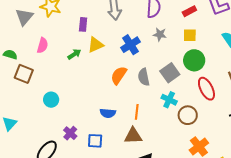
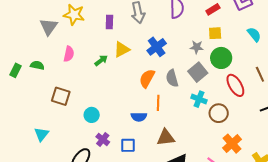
purple rectangle: (83, 24) -> (109, 22), moved
gray star: (160, 34) -> (197, 47), moved
brown square: (24, 74) -> (61, 96), moved
cyan circle: (51, 100) -> (92, 115), moved
orange line: (137, 112) -> (158, 103), moved

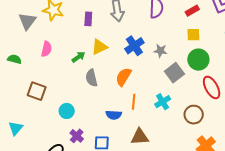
gray star: (197, 47) -> (160, 51), moved
gray semicircle: (172, 78) -> (92, 78), moved
cyan cross: (199, 99) -> (163, 102), moved, turned 35

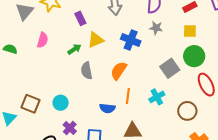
purple rectangle: (88, 19) -> (80, 18), moved, turned -32
blue cross: (134, 46) -> (131, 40), turned -36
gray star: (160, 51) -> (156, 28), moved
brown square: (37, 91) -> (30, 104), moved

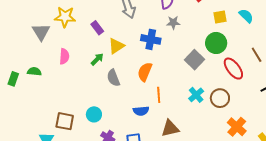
yellow square: (190, 31) -> (220, 17), moved
cyan cross: (157, 97) -> (196, 95), moved

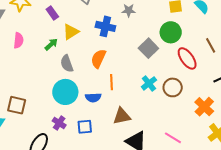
cyan circle: (94, 114) -> (65, 92), moved, size x1.6
orange cross: (237, 127) -> (204, 107), moved

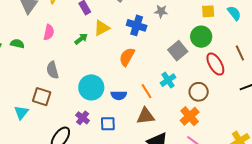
gray semicircle: (67, 64) -> (52, 70), moved
orange line: (111, 82) -> (146, 91), moved, turned -35
cyan cross: (149, 83) -> (168, 80), moved
orange cross: (204, 107) -> (190, 116), moved

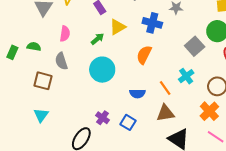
gray semicircle: (52, 70) -> (61, 61), moved
cyan circle: (91, 87) -> (102, 70), moved
brown square: (42, 97) -> (43, 81), moved
blue square: (108, 124) -> (128, 122), turned 35

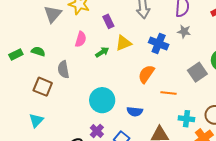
pink semicircle: (65, 34) -> (81, 39), moved
green rectangle: (12, 52) -> (16, 55), turned 32
cyan circle: (102, 70) -> (102, 100), moved
cyan cross: (186, 76) -> (186, 119), moved, turned 35
orange line: (165, 88) -> (169, 93), moved, turned -56

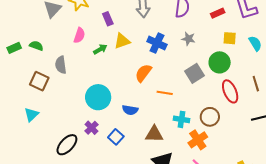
gray star: (184, 32) -> (188, 39), moved

